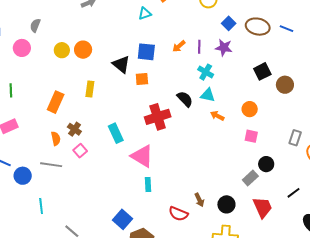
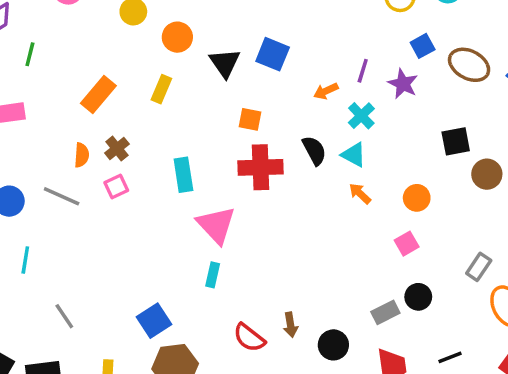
orange arrow: (179, 46) -> (326, 91), moved
orange circle: (83, 50) -> (177, 37), moved
orange square: (142, 79) -> (250, 119), moved
pink square: (251, 136) -> (407, 244), turned 32

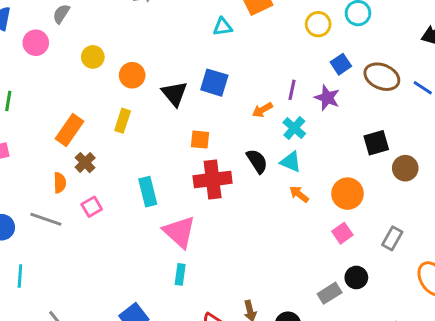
brown cross: (117, 148) -> (85, 163), moved
orange circle: (417, 198) -> (348, 194), size x1.4
gray rectangle: (479, 267) -> (392, 238), moved

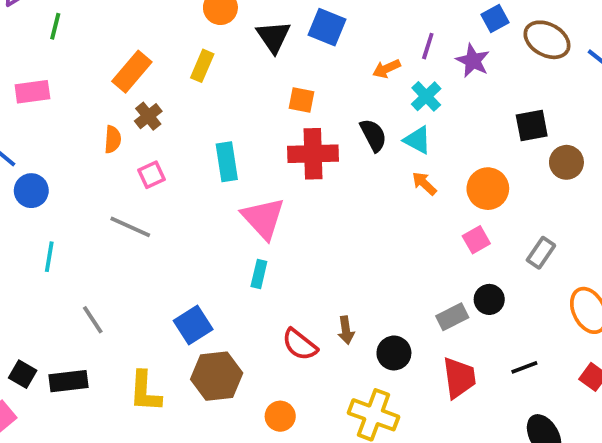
gray line: (46, 219) -> (130, 227), moved

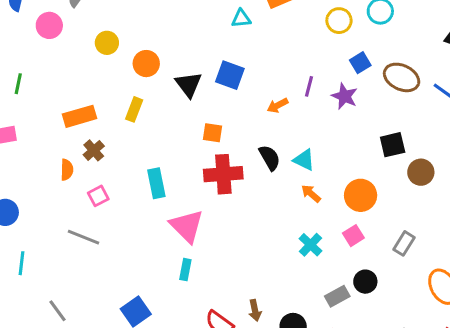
orange rectangle: (132, 72) -> (79, 116), turned 36
cyan cross: (426, 96) -> (311, 245), moved

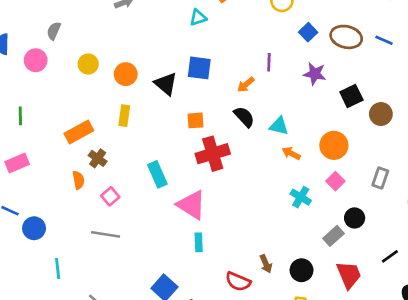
purple star: (345, 96) -> (315, 74), moved
black semicircle: (270, 158) -> (244, 117), moved

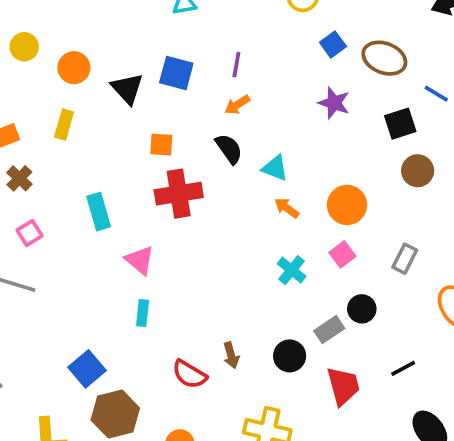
blue line: (384, 40) -> (436, 94), moved
purple line: (269, 62) -> (236, 65), moved
black square: (351, 96) -> (400, 124), moved
pink triangle: (191, 205) -> (140, 260), size x0.7
black circle: (302, 270) -> (290, 356), moved

